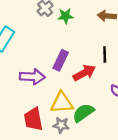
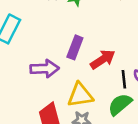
black line: (105, 55) -> (124, 79), moved
green semicircle: (83, 113) -> (120, 104), moved

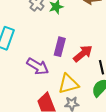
purple arrow: (45, 69) -> (38, 66), turned 40

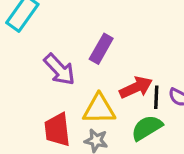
red arrow: (83, 54) -> (136, 87), moved

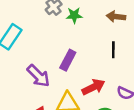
black line: (156, 97) -> (113, 50), moved

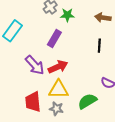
purple rectangle: (68, 60) -> (54, 39), moved
red arrow: (93, 87) -> (58, 67), moved

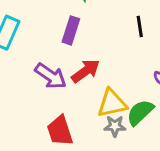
yellow triangle: (59, 89) -> (112, 103), moved
gray star: (56, 109) -> (115, 126), moved

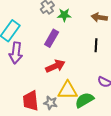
purple arrow: (51, 76) -> (16, 53), moved, turned 50
gray star: (115, 126) -> (51, 103), moved

